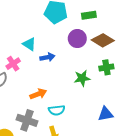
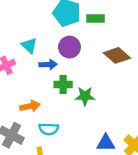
green rectangle: (89, 15) -> (95, 19), moved
purple circle: (77, 39) -> (69, 47), moved
green cross: (106, 67) -> (63, 84), moved

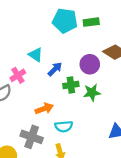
purple circle: (69, 47) -> (90, 64), moved
blue arrow: (48, 64) -> (55, 69), turned -35

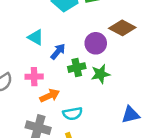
pink cross: (18, 75) -> (34, 77), moved, turned 35

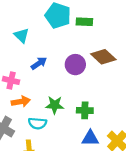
cyan triangle: (36, 37) -> (22, 35), moved
green cross: (77, 68) -> (85, 110), moved
green star: (100, 74) -> (55, 105), moved

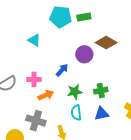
blue arrow: (39, 63) -> (62, 70), moved
cyan semicircle: (37, 123) -> (76, 113), moved, turned 91
blue triangle: (90, 138) -> (102, 114), moved

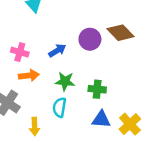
blue triangle: (102, 114) -> (101, 119), moved

